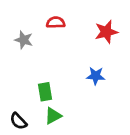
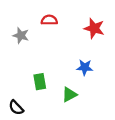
red star: (106, 32) -> (94, 28), turned 30
green triangle: (53, 116) -> (69, 95), moved

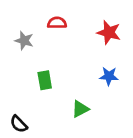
blue star: (85, 67) -> (109, 76), moved
green rectangle: (40, 82) -> (45, 80), moved

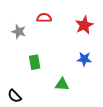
red star: (109, 32) -> (84, 25), turned 30
green triangle: (80, 109) -> (62, 84), turned 32

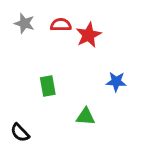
red star: (84, 25) -> (88, 35), moved
gray star: (19, 32) -> (24, 23), moved

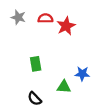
blue star: (116, 82) -> (82, 74), moved
black semicircle: (20, 133) -> (35, 99), moved

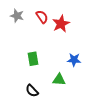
red semicircle: (45, 18) -> (42, 17), turned 56
blue star: (82, 74) -> (74, 60), moved

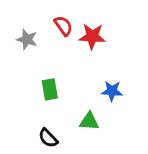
gray star: (17, 16) -> (27, 39), moved
red star: (61, 24) -> (92, 36), turned 30

